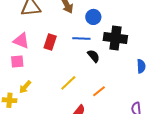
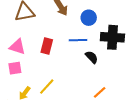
yellow line: (68, 83) -> (47, 87), moved

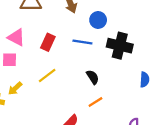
black semicircle: (92, 57) -> (93, 77), moved
yellow line: (47, 87) -> (47, 76), moved

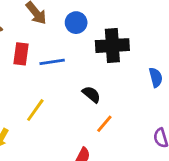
red rectangle: (48, 42) -> (21, 54), moved
blue line: (82, 42) -> (52, 62), moved

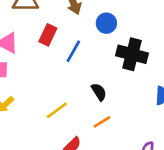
blue line: (52, 62) -> (73, 51), turned -70
yellow line: (35, 110) -> (57, 110), moved

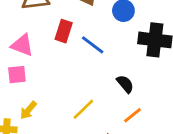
blue line: (73, 51) -> (93, 45), turned -75

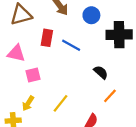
pink square: (17, 75) -> (33, 75), moved
yellow line: (83, 109) -> (60, 103), moved

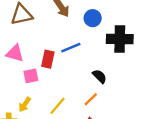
red rectangle: (47, 38) -> (48, 59), moved
blue line: (71, 45) -> (71, 48), turned -54
orange line: (110, 96) -> (91, 99), moved

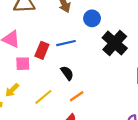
black cross: (120, 39) -> (115, 43), turned 30
black semicircle: (100, 76) -> (67, 73), moved

